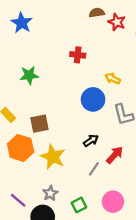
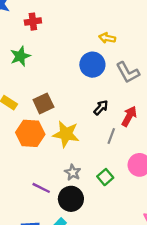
red cross: (78, 55) -> (33, 22), moved

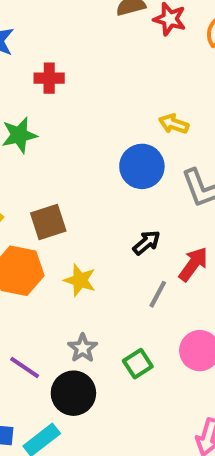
yellow star: (66, 134) -> (80, 280), size x0.7

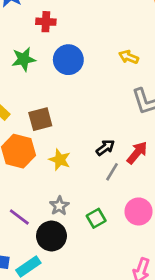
blue circle: (142, 166) -> (68, 60), moved
black arrow: (146, 243) -> (105, 148), moved

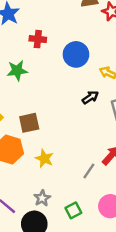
blue circle: (68, 60) -> (76, 54), moved
black arrow: (105, 148) -> (90, 97), moved

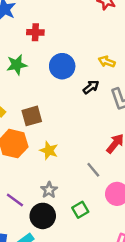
blue circle: (76, 54) -> (62, 66), moved
gray line: (89, 171) -> (93, 170), moved, turned -70
green square: (73, 210) -> (80, 210), moved

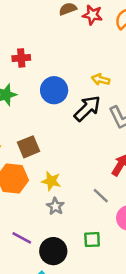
black arrow: (91, 87) -> (87, 108), size x1.6
gray star: (49, 190) -> (55, 206), moved
green square: (80, 210) -> (92, 240), turned 35

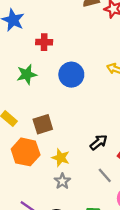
black arrow: (87, 108) -> (99, 142), moved, size x0.7

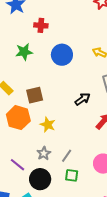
black arrow: (99, 142) -> (83, 99), moved
gray line: (105, 175) -> (67, 156), moved, turned 72
gray star: (62, 181) -> (44, 153), moved

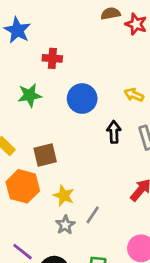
black arrow: (83, 99) -> (114, 132), moved, turned -56
gray star: (44, 153) -> (65, 225), moved
gray line: (67, 156) -> (93, 215), moved

